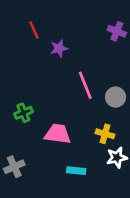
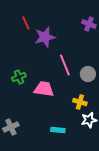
purple star: (59, 48) -> (45, 37), size x1.5
green cross: (23, 113) -> (19, 77), moved
pink trapezoid: (58, 134) -> (44, 89), moved

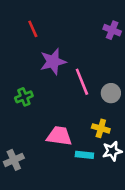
purple star: (45, 37) -> (53, 62), moved
pink trapezoid: (44, 89) -> (59, 136), moved
cyan rectangle: (58, 130) -> (84, 155), moved

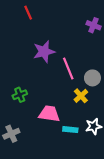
red line: (33, 29) -> (28, 13), moved
green cross: (24, 97) -> (20, 95), moved
yellow cross: (101, 128) -> (81, 96), moved, turned 32

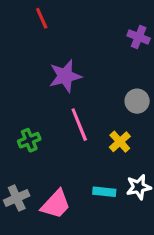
pink line: (68, 68) -> (79, 125), moved
gray circle: (92, 78) -> (137, 101), moved
pink trapezoid: (49, 114) -> (56, 204), moved, turned 125

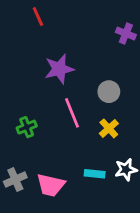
gray circle: (137, 101) -> (109, 92), moved
pink trapezoid: (56, 204) -> (51, 185), turned 60

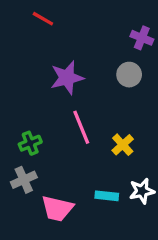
red line: (38, 17) -> (43, 19), turned -36
gray circle: (109, 92) -> (129, 75), moved
gray cross: (15, 179) -> (24, 180), moved

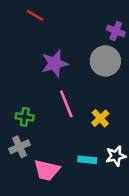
gray circle: (129, 75) -> (105, 61), size x1.5
green cross: (30, 143) -> (25, 117), turned 30

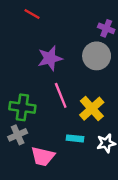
green cross: (25, 117) -> (22, 107), size x1.5
yellow cross: (100, 118) -> (92, 109), size x1.5
cyan rectangle: (87, 160) -> (75, 138), moved

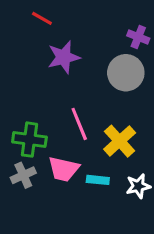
purple star: (50, 58) -> (64, 57), moved
pink trapezoid: (43, 156) -> (64, 169), moved

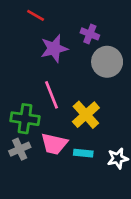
purple cross: (138, 37) -> (90, 34), moved
pink line: (79, 124) -> (51, 95), moved
yellow cross: (120, 141) -> (86, 115), moved

